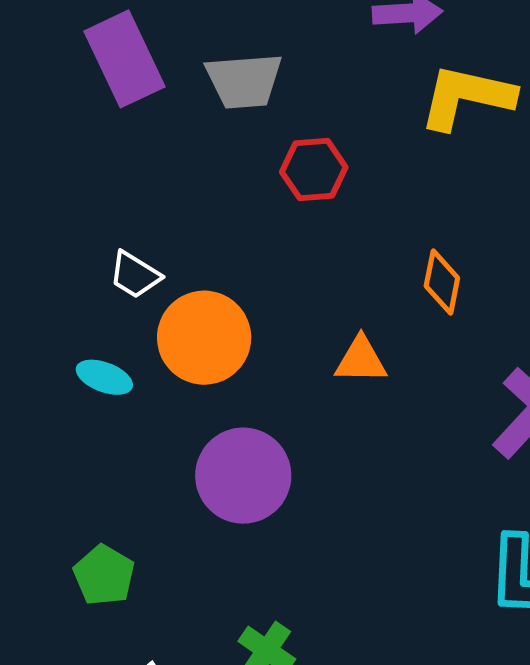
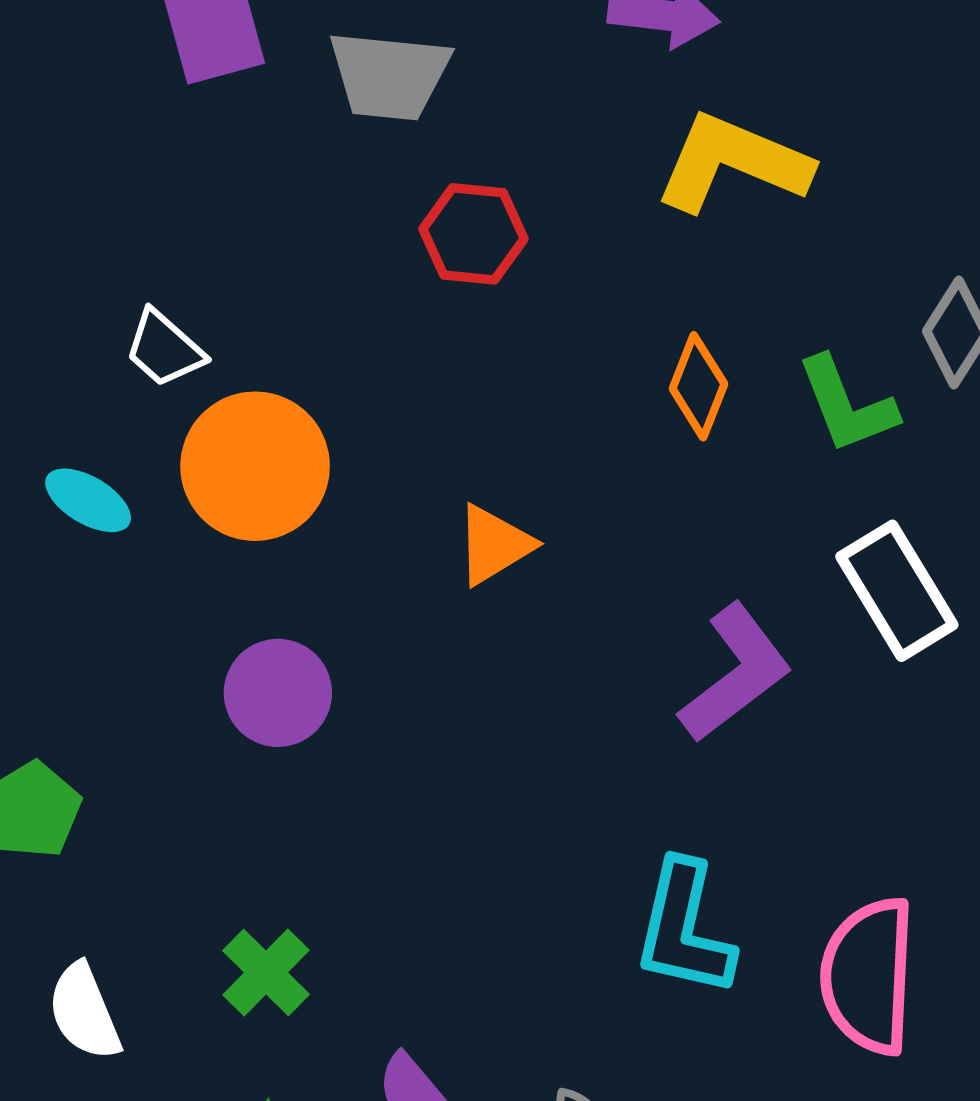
orange diamond: (442, 282) -> (698, 386), moved
orange triangle: (361, 360) -> (494, 545), turned -42
purple circle: (243, 476) -> (278, 693), size x0.7

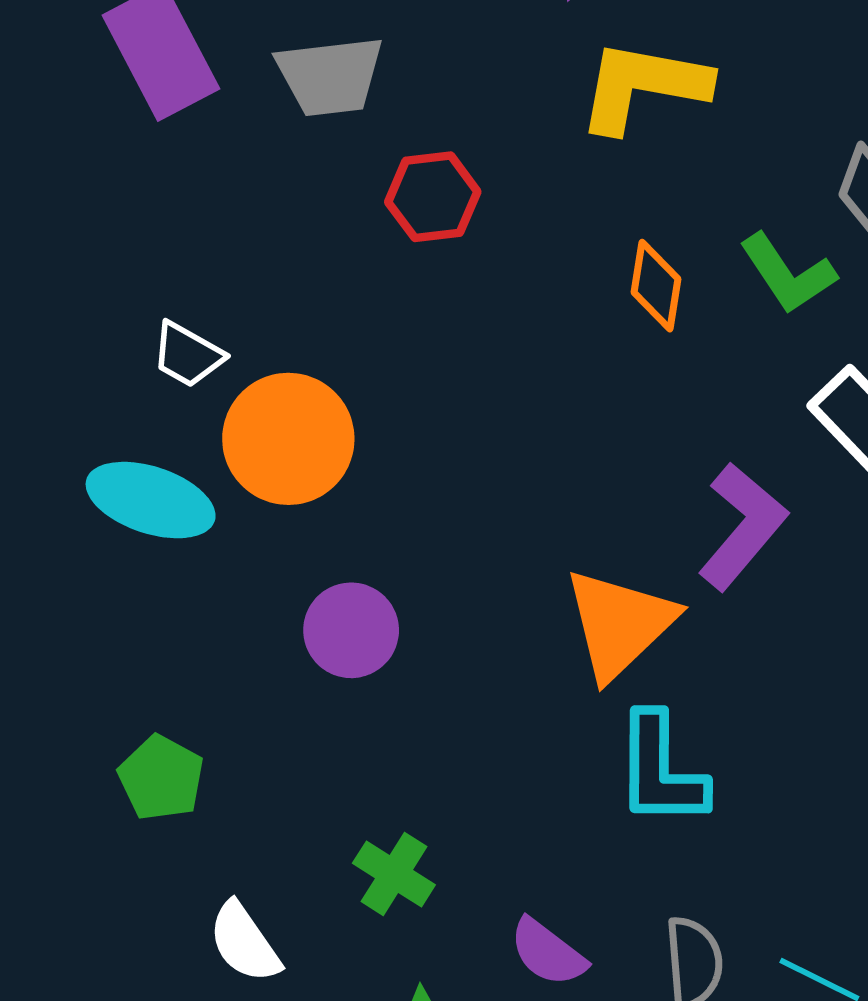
cyan ellipse: (88, 500) -> (151, 500), size x1.6
orange triangle: (494, 545) -> (620, 624), moved, size x1.6
cyan L-shape: (684, 929) -> (661, 770), moved

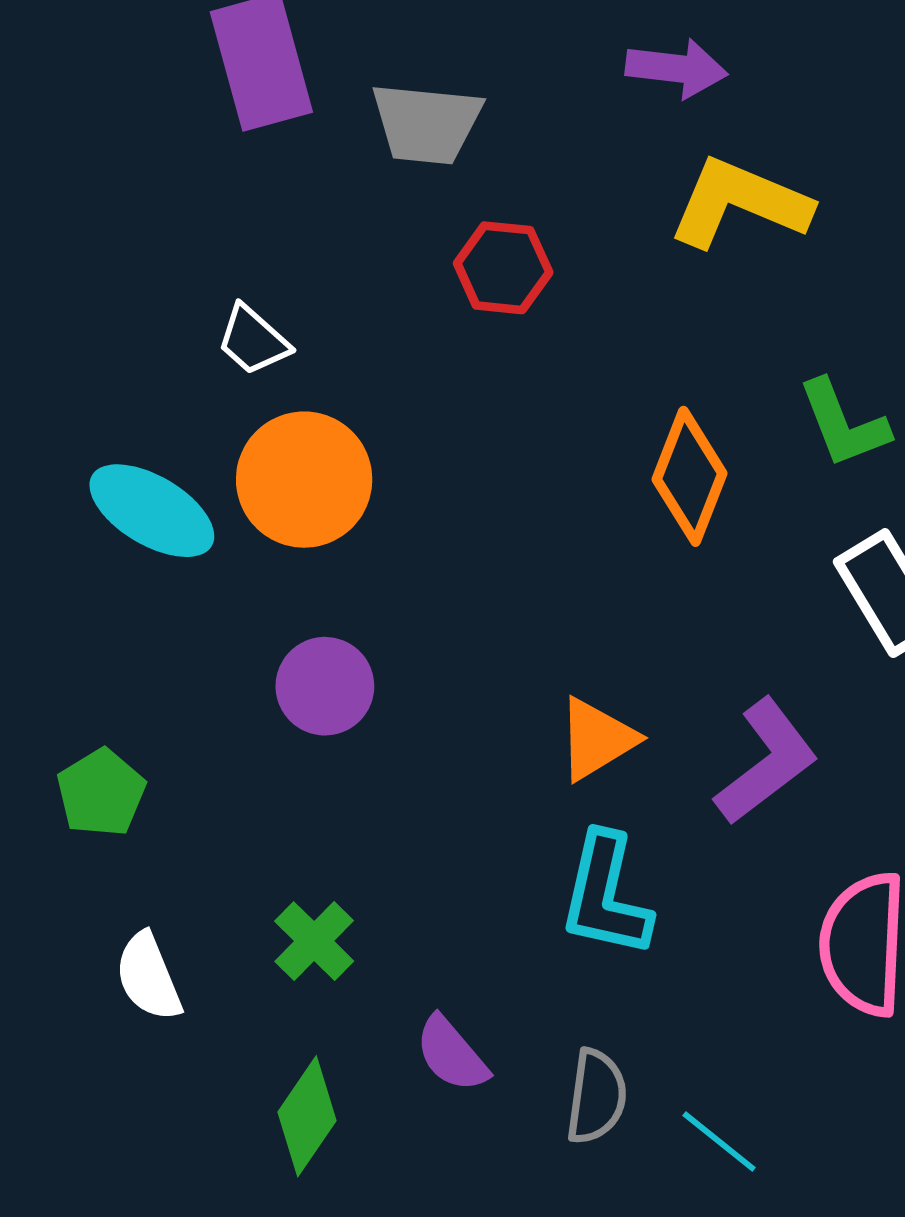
orange diamond: (656, 286) -> (689, 476), moved, size x1.4
white trapezoid: (188, 355) -> (253, 340), moved
purple L-shape: (742, 526) -> (766, 762), moved
orange triangle: (620, 624) -> (597, 739), size x0.7

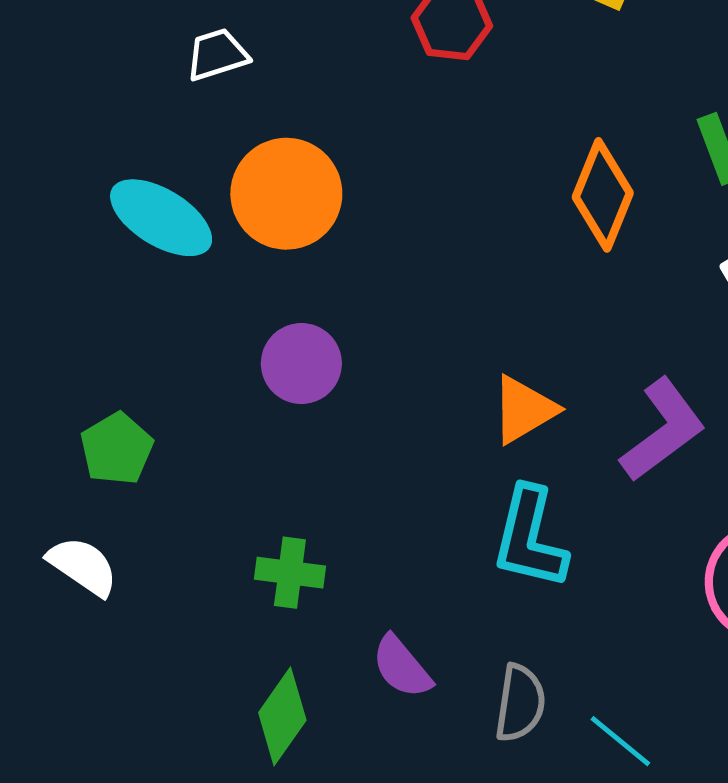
white trapezoid: (253, 340) -> (217, 55), moved, turned 120
green cross: (314, 941) -> (290, 573), turned -38
white semicircle: (148, 977) -> (83, 566), moved, turned 146

